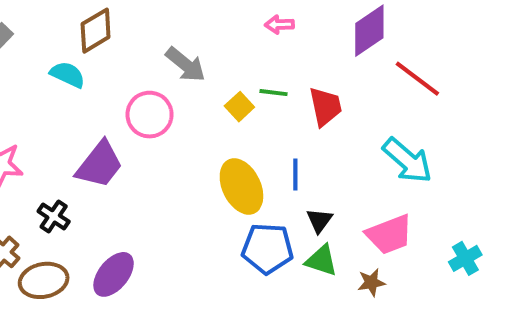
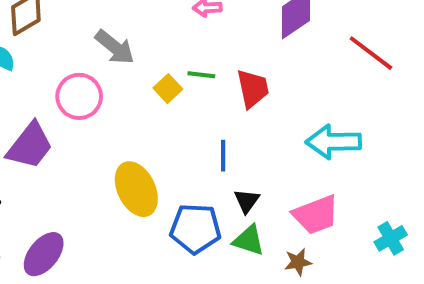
red line: (417, 79) -> (371, 53), moved
cyan arrow: (407, 161) -> (333, 142), turned 138
yellow ellipse: (241, 186) -> (136, 189), moved

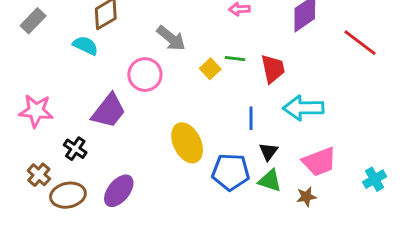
cyan arrow: (333, 142) -> (303, 108), moved

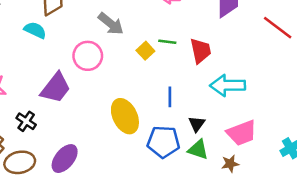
blue line: (251, 118) -> (170, 97), moved

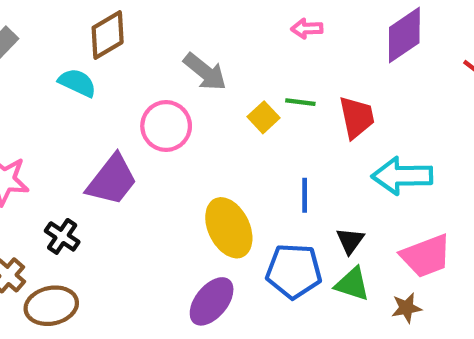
purple ellipse: (65, 159) -> (212, 301), moved

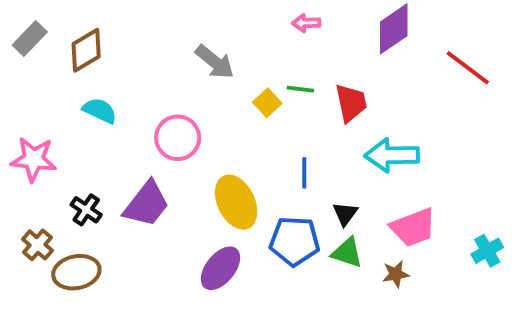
brown diamond: (108, 35) -> (86, 50), moved
cyan semicircle: (77, 83) -> (100, 111), moved
pink circle: (166, 126) -> (178, 138), moved
purple trapezoid: (112, 180) -> (146, 204), moved

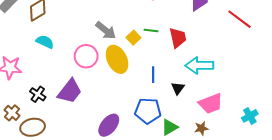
gray arrow: (215, 62) -> (106, 30), moved
yellow ellipse: (236, 202) -> (117, 59), moved
black triangle: (345, 214) -> (178, 88), moved
green triangle: (347, 253) -> (170, 127), moved, turned -48

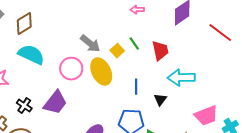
green line: (151, 30) -> (134, 44), turned 48
cyan semicircle: (45, 42) -> (31, 55), size x1.5
pink trapezoid: (211, 104) -> (206, 116), moved

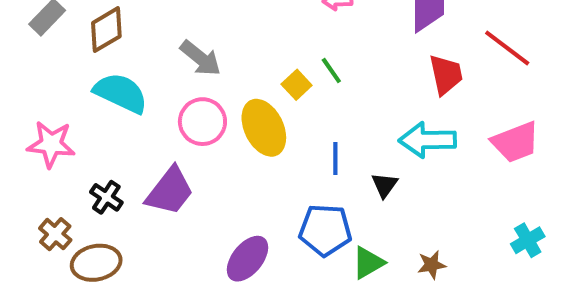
gray arrow: (90, 44) -> (200, 58), moved
red trapezoid: (160, 51) -> (446, 75), moved
pink trapezoid: (206, 116) -> (515, 142), moved

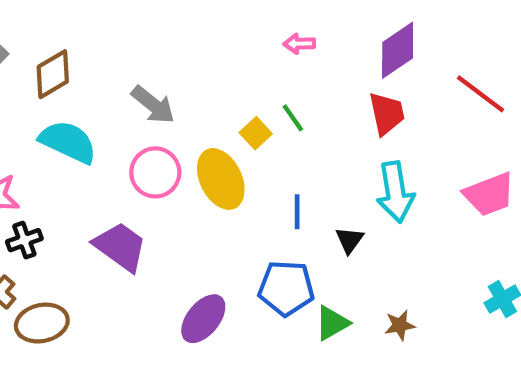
red trapezoid: (446, 75) -> (387, 113), moved
cyan arrow: (427, 140) -> (395, 192), turned -98
purple trapezoid: (170, 191) -> (120, 247), turned -92
black cross: (106, 197) -> (24, 240), moved, turned 36

